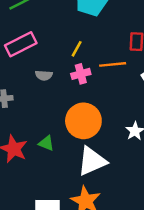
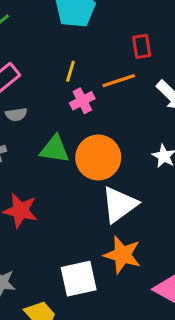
gray semicircle: (44, 75) -> (16, 114), moved
green triangle: (46, 143) -> (55, 149), moved, size x1.5

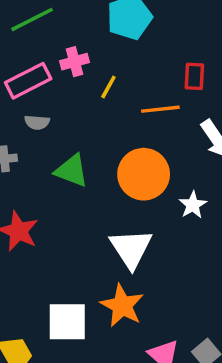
pink cross: (82, 101) -> (74, 62), moved
orange circle: (98, 157) -> (144, 174), moved
white triangle: (119, 205) -> (131, 248), turned -39

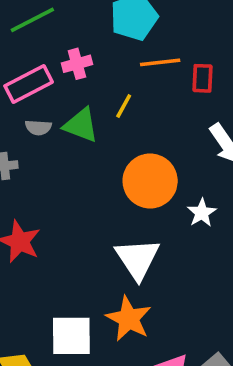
yellow line: (108, 87) -> (124, 106), moved
orange line: (160, 109) -> (160, 62), moved
green triangle: (72, 171) -> (81, 125), moved

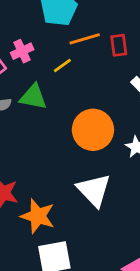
yellow line: (124, 106) -> (62, 66), moved, turned 36
orange star: (129, 319) -> (38, 216), moved

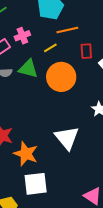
red rectangle: (119, 45) -> (86, 51), moved
orange circle: (93, 130) -> (61, 77), moved

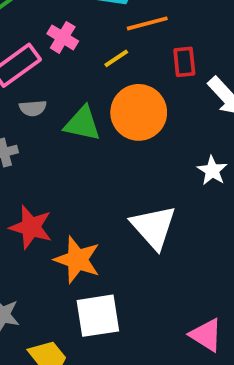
pink cross: (22, 36) -> (63, 37), turned -35
green triangle: (28, 69) -> (82, 124), moved

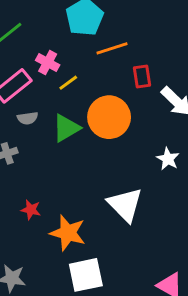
yellow line: (116, 58) -> (68, 83), moved
green triangle: (82, 124) -> (66, 128), turned -40
red star: (31, 227) -> (31, 210), size x0.6

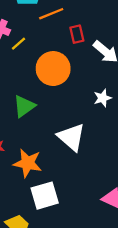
green triangle: (66, 128) -> (24, 106), moved
white star: (168, 159) -> (103, 98), turned 30

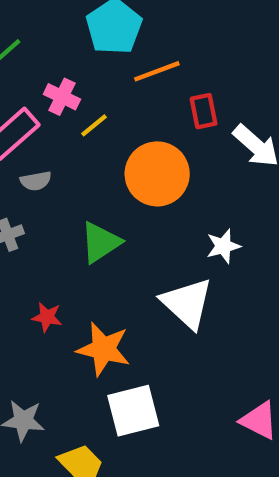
white star: (103, 98) -> (223, 246), moved

